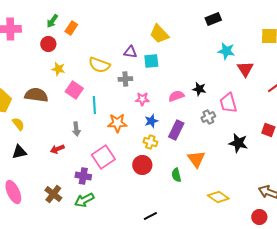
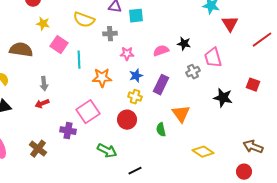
gray arrow: (76, 129) -> (44, 84), moved
green arrow: (84, 200) -> (107, 151), moved, turned -126

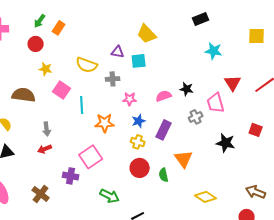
red triangle: (230, 24) -> (233, 83), moved
red circle: (127, 120) -> (140, 168), moved

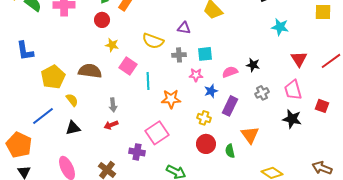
cyan square: (139, 61) -> (205, 54), moved
pink trapezoid: (216, 103) -> (293, 90), moved
blue star: (139, 121) -> (211, 91), moved

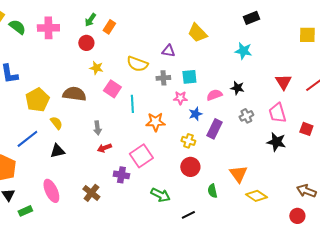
cyan star: (280, 27) -> (243, 51), moved
red arrow: (111, 125) -> (104, 148), moved
orange triangle: (250, 135) -> (238, 174), moved
green semicircle: (230, 151) -> (212, 191), moved

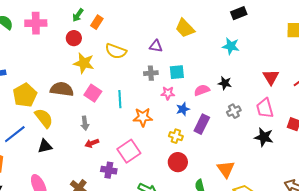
yellow semicircle: (137, 64) -> (116, 51), moved
yellow star: (96, 68) -> (84, 63), size x1.5
pink square: (112, 89) -> (93, 93), moved
yellow semicircle: (56, 123) -> (44, 118), size x1.5

